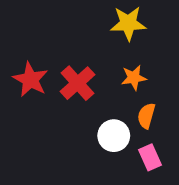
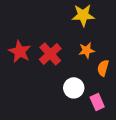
orange semicircle: (146, 116) -> (103, 68), moved

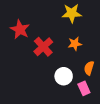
red star: (20, 52) -> (20, 29), moved
orange semicircle: (103, 68) -> (89, 68), moved

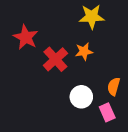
orange star: (75, 44) -> (84, 52), moved

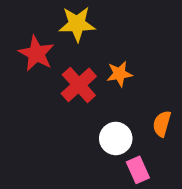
yellow star: (92, 17) -> (77, 24), moved
pink rectangle: (107, 112) -> (138, 170), moved

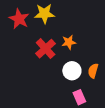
red star: (36, 54) -> (19, 19), moved
white circle: (116, 138) -> (72, 71), moved

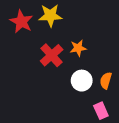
pink rectangle: (79, 97) -> (101, 111), moved

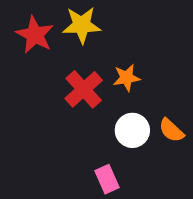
orange semicircle: (106, 81) -> (171, 130), turned -63
pink rectangle: (101, 111) -> (107, 179), moved

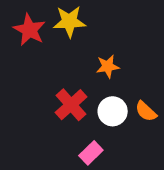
red cross: (84, 89) -> (71, 105), moved
pink rectangle: (107, 179) -> (91, 153), turned 70

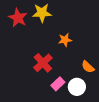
white circle: (113, 111) -> (77, 87), moved
pink rectangle: (91, 153) -> (58, 84), moved

